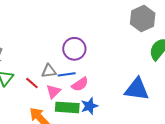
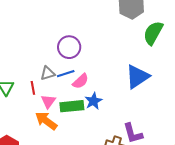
red line: (32, 83) -> (33, 88), turned 48
blue triangle: (137, 89) -> (137, 77), turned -32
pink triangle: (53, 91) -> (48, 101), moved

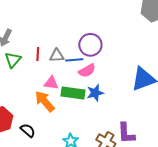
purple circle: (69, 47) -> (90, 45), moved
red line: (33, 88) -> (38, 54), moved
pink triangle: (48, 101) -> (51, 83), turned 49

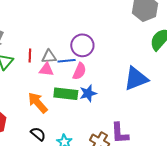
pink semicircle: (87, 71) -> (79, 71), turned -36
pink triangle: (51, 83) -> (46, 69), moved
black semicircle: (28, 130) -> (38, 134), moved

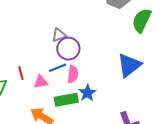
gray triangle: (49, 57) -> (59, 35), moved

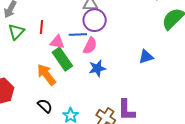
blue triangle: (129, 65) -> (146, 57), size x0.6
green rectangle: (66, 100) -> (62, 59), moved, turned 45

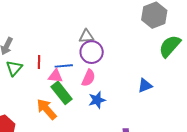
blue line: (78, 34) -> (64, 66), moved

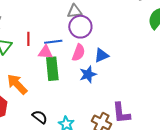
blue triangle: (145, 86) -> (101, 55), moved
green rectangle: (62, 93) -> (52, 69), turned 35
orange arrow: (47, 109) -> (17, 84), moved

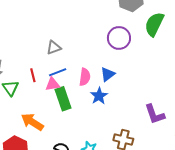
gray triangle: (75, 11) -> (54, 48), moved
purple circle: (80, 27) -> (119, 38), moved
purple L-shape: (121, 113) -> (155, 114), moved

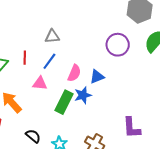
blue line: (58, 72) -> (49, 61), turned -48
pink triangle: (53, 84) -> (40, 83), moved
green rectangle: (63, 99) -> (64, 102), moved, turned 30

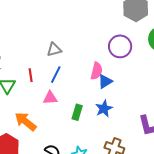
pink semicircle: (74, 73) -> (97, 71), moved
blue star: (83, 95) -> (104, 109), moved
green rectangle: (64, 102) -> (77, 112), size x0.7

